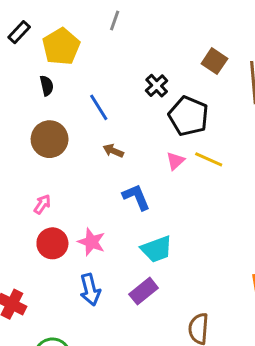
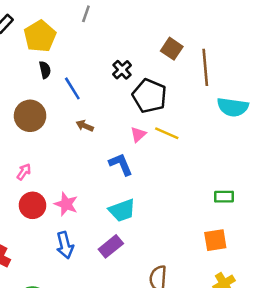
black semicircle: (47, 86) -> (45, 70), moved
blue L-shape: (136, 197) -> (121, 164), moved

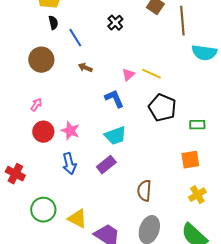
black pentagon: (149, 96) -> (162, 108), moved

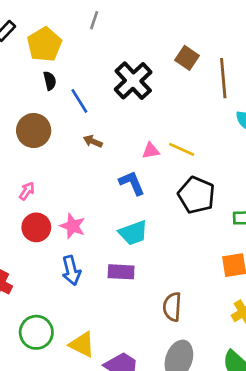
black cross: (115, 23) -> (133, 81), size x1.8
pink triangle: (128, 75) -> (151, 151), turned 32
purple rectangle: (106, 165) -> (121, 272), turned 42

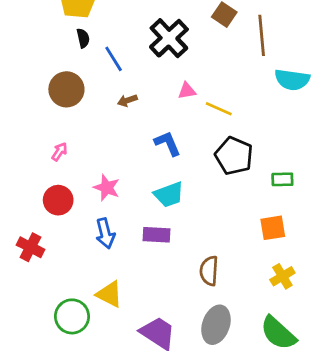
brown arrow: (93, 141) -> (127, 100), turned -42
pink triangle: (151, 151) -> (187, 91), moved
red circle: (36, 227) -> (58, 200), moved
green circle: (36, 332) -> (72, 316), moved
yellow triangle: (82, 344) -> (109, 294), moved

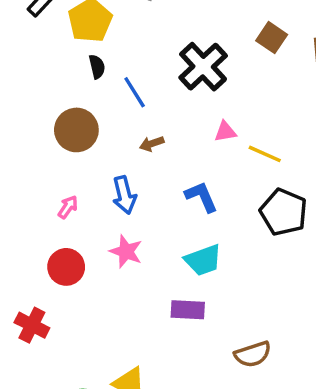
blue arrow: (105, 233) -> (124, 195), moved
brown semicircle: (209, 271) -> (253, 354), turned -112

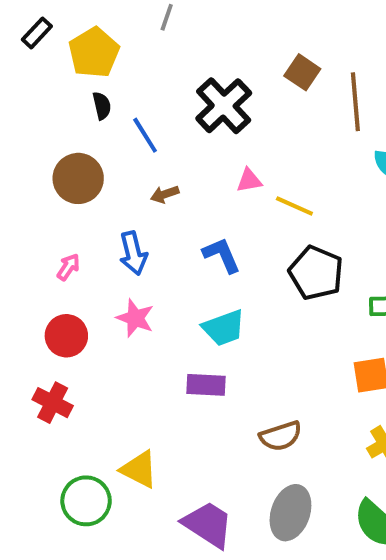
red cross: (32, 325) -> (53, 403), moved

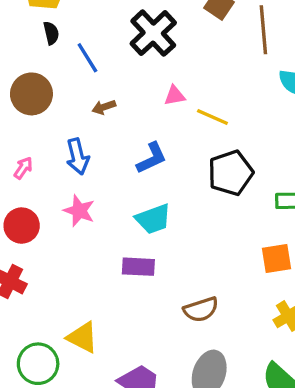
blue L-shape: (222, 255) -> (152, 158), turned 88
black pentagon: (316, 273) -> (231, 173), turned 30

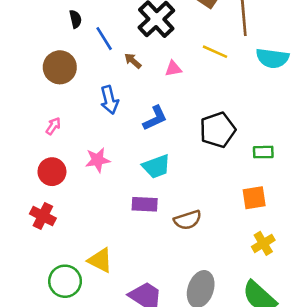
brown arrow: (104, 107) -> (133, 61), moved, turned 60
yellow line: (212, 117) -> (215, 52), moved
blue arrow: (78, 156) -> (109, 100), moved
pink star: (79, 211) -> (98, 160), turned -30
brown semicircle: (201, 309) -> (188, 220), moved

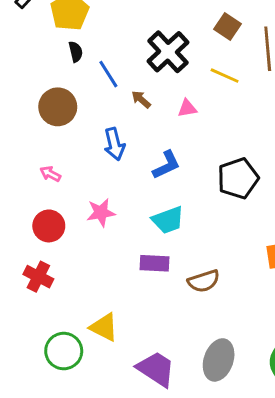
yellow line: (215, 52) -> (225, 76), moved
pink arrow: (53, 126) -> (50, 174), turned -96

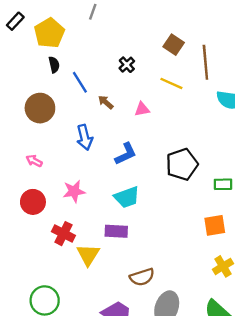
black cross: (168, 52) -> (127, 65), size x0.5
red cross: (38, 277) -> (63, 234), moved
brown semicircle: (204, 281) -> (142, 277), moved
yellow triangle: (104, 327) -> (88, 255), moved, turned 35

